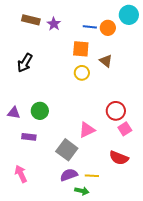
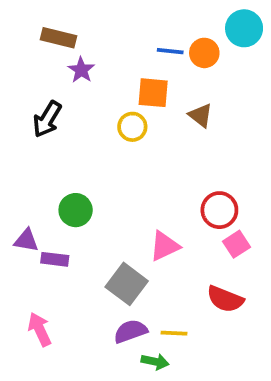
purple star: (54, 24) -> (81, 70), moved
yellow circle: (82, 73) -> (132, 127), moved
purple triangle: (14, 113) -> (26, 240), moved

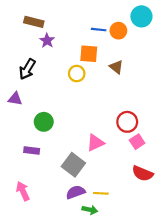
purple triangle: (26, 240) -> (15, 99), moved
red semicircle: (225, 299) -> (143, 173), moved

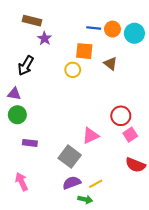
cyan circle: (141, 16) -> (134, 33), moved
green circle: (44, 122) -> (17, 115), moved
yellow line: (101, 193) -> (96, 184), turned -32

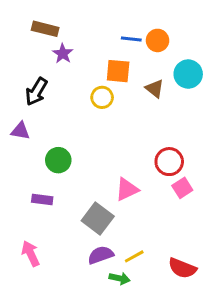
cyan circle: (134, 33) -> (188, 74), moved
green circle: (17, 115) -> (58, 160), moved
red semicircle: (135, 165) -> (182, 268), moved

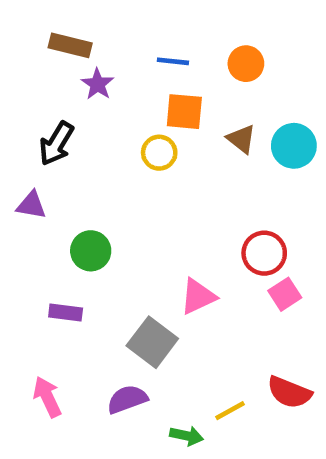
blue line: (131, 39) -> (173, 61), moved
cyan circle: (188, 74) -> (294, 146), moved
purple semicircle: (101, 255) -> (127, 399), moved
yellow line: (134, 256) -> (230, 411), moved
red semicircle: (182, 268) -> (289, 392), moved

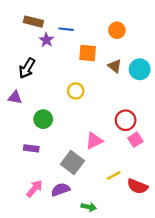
blue line: (173, 61) -> (66, 29), moved
yellow circle: (159, 153) -> (76, 91), moved
pink arrow: (47, 397) -> (34, 189), moved, turned 66
yellow line: (230, 411) -> (114, 175), moved

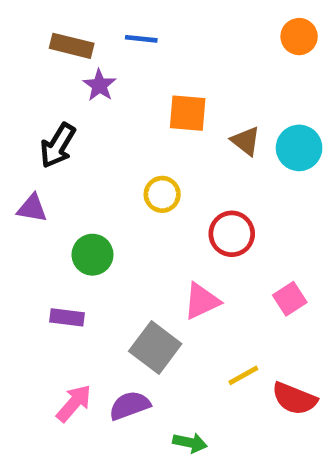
blue line: (66, 29) -> (141, 39), moved
orange circle: (117, 30) -> (299, 37), moved
red circle: (126, 120) -> (232, 234), moved

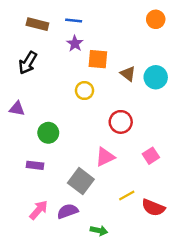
purple star: (99, 85) -> (75, 43), moved
black arrow: (58, 146) -> (28, 63), moved
yellow circle: (162, 194) -> (84, 91), moved

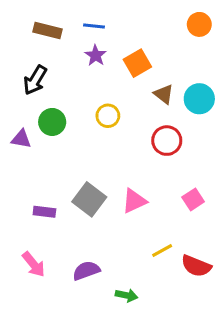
orange square: (98, 59) -> (137, 63), moved, turned -35
red circle: (121, 122) -> (167, 141), moved
green circle: (48, 133) -> (52, 122), moved
gray square: (81, 181) -> (89, 199), moved
pink arrow: (39, 210) -> (34, 264), moved, turned 100

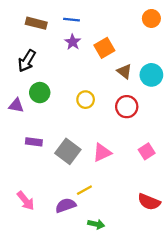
yellow circle: (108, 116) -> (86, 100), moved
purple rectangle: (44, 212) -> (34, 142), moved
yellow line: (162, 250) -> (84, 190), moved

